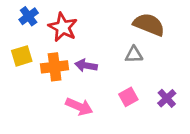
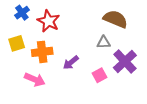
purple arrow: (86, 65) -> (71, 63), moved, turned -49
purple cross: (167, 98) -> (125, 61), moved, size x1.6
pink arrow: (79, 107) -> (35, 79), moved

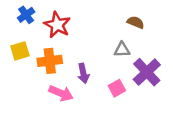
brown semicircle: (115, 19) -> (136, 22), size x0.6
purple arrow: (71, 63) -> (83, 73), turned -63
pink arrow: (35, 79) -> (61, 93), moved

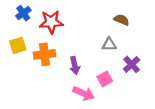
red star: (57, 25) -> (51, 22), turned -30
purple cross: (147, 72) -> (132, 64), size x0.7
pink arrow: (61, 93) -> (84, 93), moved

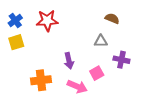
blue cross: (23, 13) -> (15, 21), moved
orange cross: (45, 54) -> (41, 80), moved
purple cross: (132, 64) -> (121, 60), turned -35

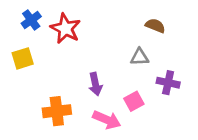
blue cross: (15, 21) -> (31, 20), moved
red star: (47, 21) -> (65, 29), turned 30

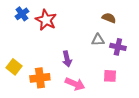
yellow square: (23, 58) -> (14, 67), moved, turned -35
purple cross: (168, 83) -> (118, 47), moved
pink square: (134, 101) -> (110, 76), moved, turned 32

